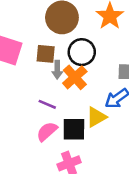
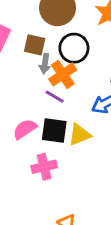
purple line: (47, 104) -> (55, 97), moved
yellow triangle: (96, 117) -> (80, 135), moved

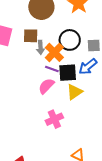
black circle: (74, 48) -> (70, 40), moved
pink semicircle: (25, 129) -> (46, 86), moved
black square: (54, 131) -> (68, 73), moved

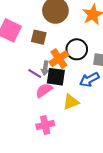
gray arrow: (40, 47) -> (45, 68), moved
purple line: (52, 69) -> (35, 74), moved
black square: (68, 73) -> (56, 77), moved

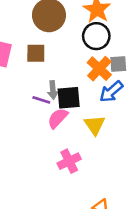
black circle: (77, 49) -> (96, 36), moved
orange cross: (59, 59) -> (99, 69), moved
yellow triangle: (71, 102) -> (95, 125), turned -30

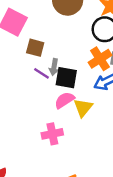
brown square: (36, 53) -> (35, 48), moved
pink semicircle: (58, 118) -> (65, 100), moved

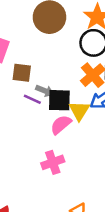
gray arrow: (54, 67) -> (45, 91), turned -70
yellow triangle: (83, 108) -> (79, 111), moved

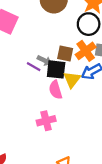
brown square: (22, 73) -> (65, 54), moved
pink semicircle: (61, 125) -> (56, 90), turned -72

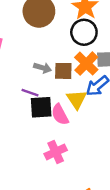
gray arrow: (45, 60) -> (43, 68), moved
black square: (56, 69) -> (41, 107), moved

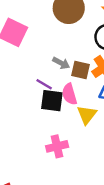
yellow triangle: (77, 99) -> (87, 115), moved
pink semicircle: (60, 115) -> (69, 94), moved

